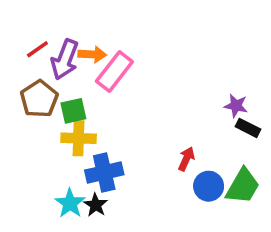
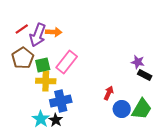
pink rectangle: (114, 72) -> (67, 62), moved

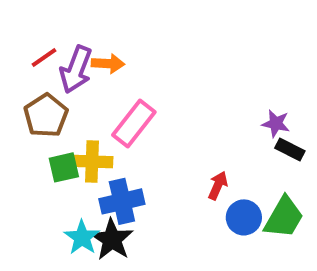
green square: (43, 65) -> (64, 167), moved
black star: (56, 120) -> (112, 239), size x1.5

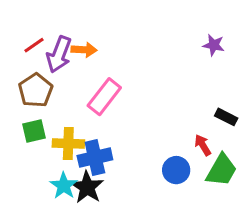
purple star: (276, 124) -> (214, 45), moved
yellow cross: (92, 161) -> (68, 143), moved
green square: (64, 167) -> (34, 131), moved
red arrow: (218, 185) -> (203, 145), moved, turned -55
blue circle: (244, 217) -> (176, 170), moved

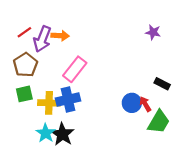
blue cross: (95, 158) -> (68, 100), moved
blue circle: (176, 170) -> (132, 103), moved

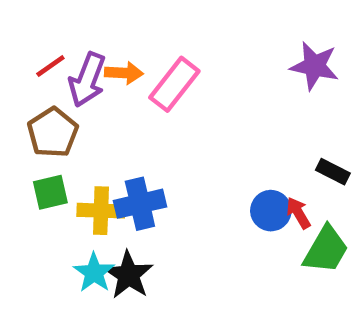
purple star: (153, 32) -> (314, 66), size x1.5
pink rectangle: (75, 69) -> (174, 84), moved

